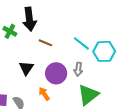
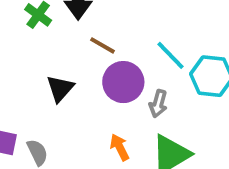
purple circle: (56, 73) -> (123, 82), moved
orange arrow: (44, 94) -> (120, 147), moved

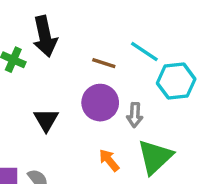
brown line: (103, 45) -> (104, 63), moved
cyan line: (171, 55) -> (144, 51), moved

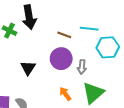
cyan line: (144, 51) -> (89, 29), turned -30

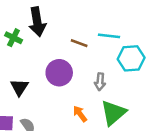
purple circle: (61, 59) -> (59, 73), moved
black triangle: (28, 68) -> (19, 87), moved

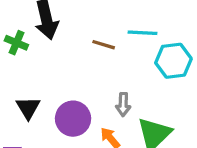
purple circle: (59, 73) -> (73, 119), moved
gray arrow: (100, 82) -> (123, 104), moved

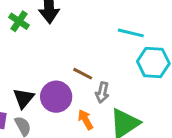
brown line: (104, 45) -> (83, 74), moved
black triangle: (28, 108) -> (24, 98), moved

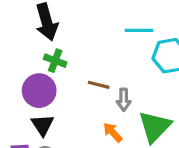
green cross: (19, 21) -> (55, 61), moved
purple circle: (56, 97) -> (39, 91), moved

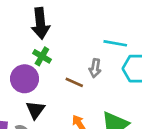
gray arrow: (124, 100) -> (95, 68), moved
black triangle: (43, 125) -> (35, 110), moved

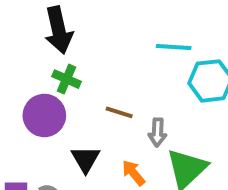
gray arrow: (95, 68) -> (157, 132), moved
black triangle: (35, 110) -> (86, 159), moved

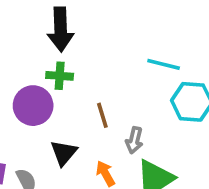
green cross: (66, 79) -> (60, 76), turned -30
brown line: (119, 112) -> (102, 115), turned 45

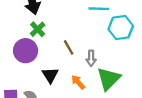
green cross: (60, 76) -> (38, 29), turned -35

